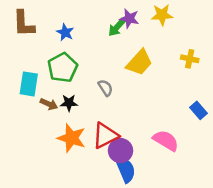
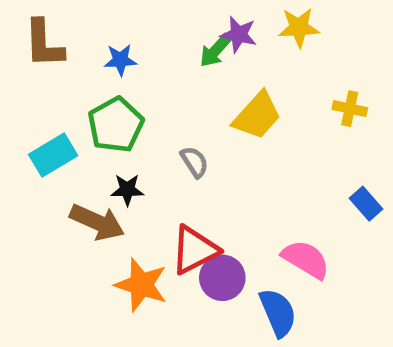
blue star: (65, 32) -> (120, 60), turned -30
cyan rectangle: (29, 84) -> (53, 155), turned 50
brown arrow: (49, 104) -> (97, 222), moved, size x1.6
orange star: (71, 138) -> (141, 285), moved
blue semicircle: (126, 169) -> (278, 313), moved

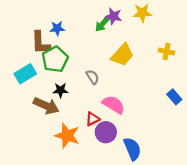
brown L-shape: (44, 44) -> (41, 43), moved
red triangle: (195, 250) -> (93, 119), size x0.6
pink semicircle: (306, 259) -> (114, 105), moved

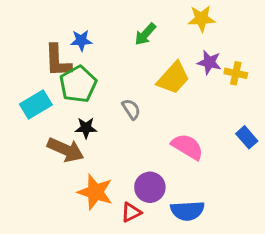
purple star: (114, 16) -> (209, 62), moved
pink semicircle: (114, 105) -> (187, 147), moved
red triangle: (93, 119) -> (131, 212), moved
blue semicircle: (132, 149) -> (187, 211), turned 110

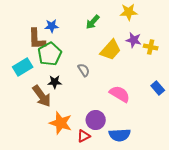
brown arrow: (66, 150) -> (42, 96), turned 30

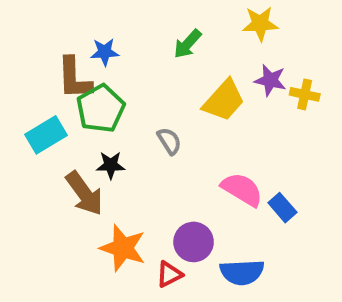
blue rectangle: (158, 88) -> (282, 208), moved

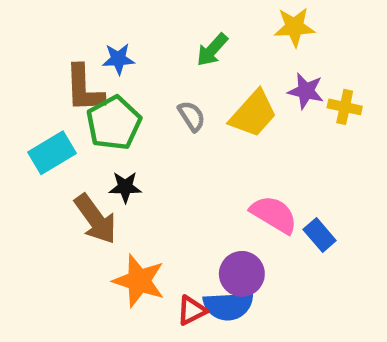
gray semicircle: (169, 141) -> (192, 116), moved
purple circle: (194, 242) -> (242, 274), moved
blue semicircle: (242, 272) -> (228, 306), moved

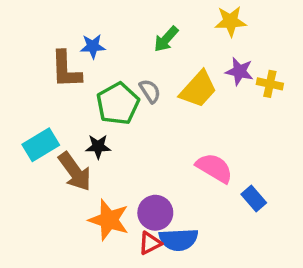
green pentagon: (114, 123) -> (118, 104), moved
cyan rectangle: (52, 153) -> (41, 145), moved
blue rectangle: (320, 235) -> (254, 198), moved
purple circle: (242, 274) -> (155, 213), moved

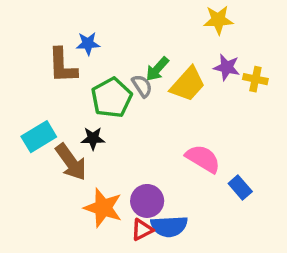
green arrow: (166, 39) -> (157, 69), moved

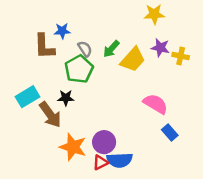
gray semicircle: (142, 86) -> (85, 49), moved
pink semicircle: (203, 159) -> (155, 104), moved

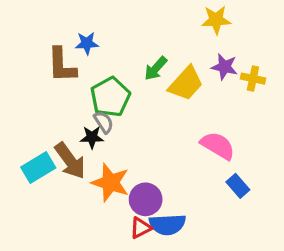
gray semicircle: (85, 49) -> (104, 122), moved
cyan rectangle: (28, 97) -> (38, 167), moved
orange star: (73, 147) -> (110, 183), moved

